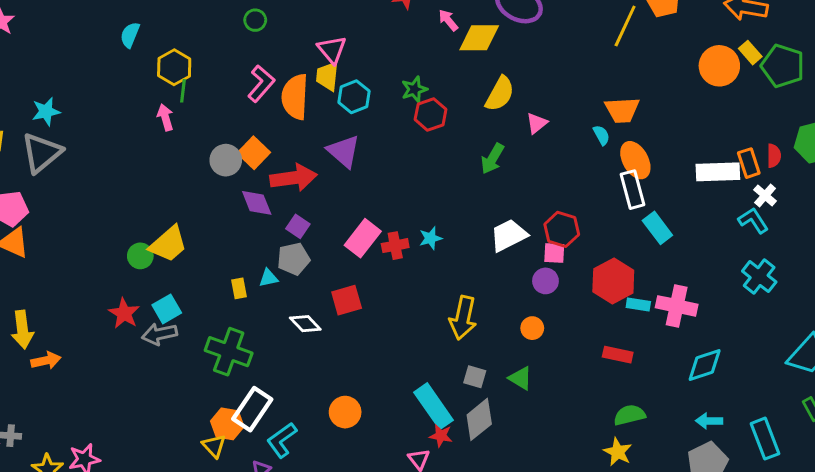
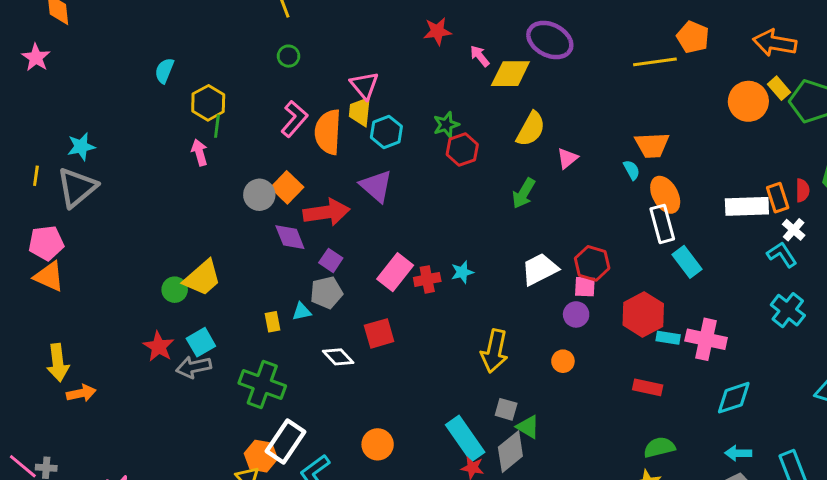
yellow line: (625, 26) -> (655, 62), turned 57
green triangle: (520, 378) -> (528, 427), moved

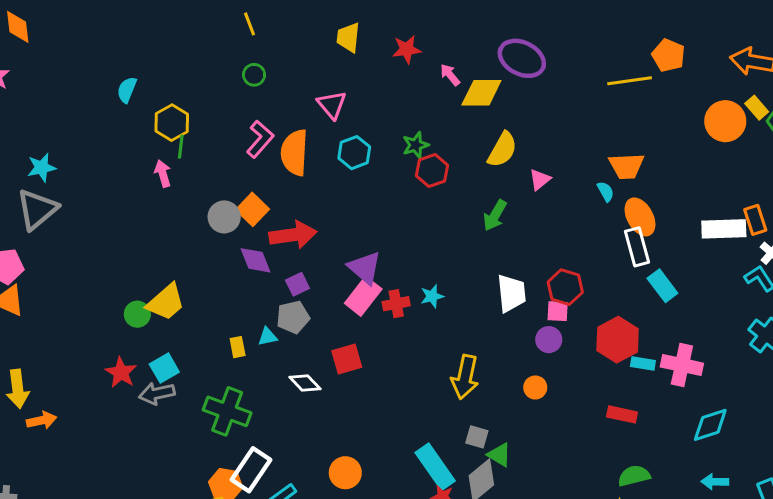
yellow trapezoid: (360, 112) -> (348, 37), moved
purple triangle: (376, 186) -> (365, 268), moved
purple square: (331, 260) -> (297, 284), turned 30
white trapezoid: (540, 269) -> (511, 293), turned 111

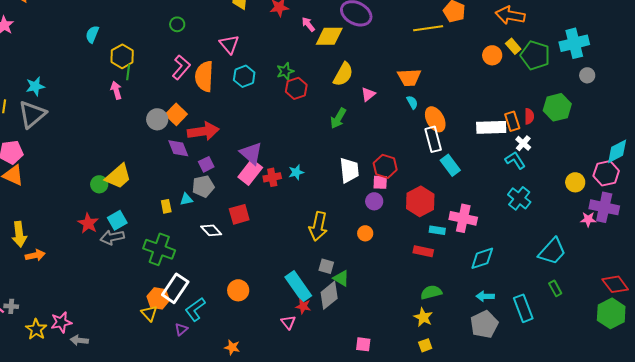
orange circle: (725, 121) -> (492, 55), size x0.7
orange trapezoid: (627, 166) -> (409, 77), moved
cyan rectangle: (643, 364) -> (437, 230), moved

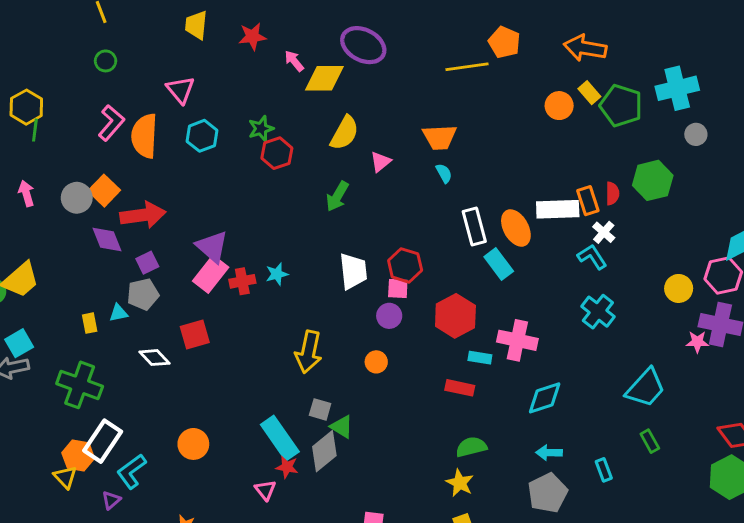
pink arrow: (116, 90) -> (26, 193), moved
orange ellipse: (435, 119) -> (516, 228), moved
cyan rectangle: (523, 308) -> (604, 470), size x0.6

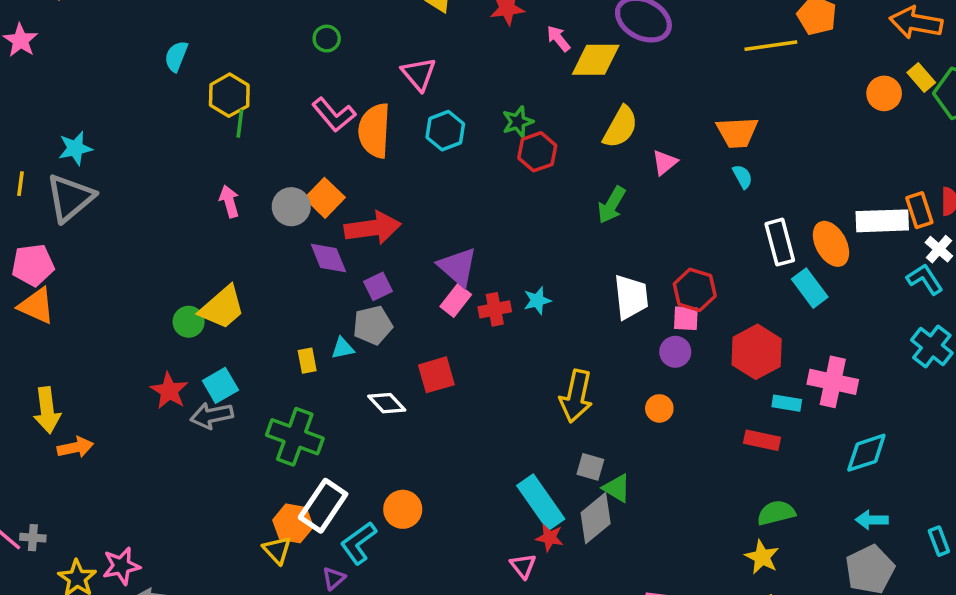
pink L-shape: (111, 123) -> (334, 115), turned 99
pink rectangle: (211, 274) -> (456, 300), size x0.7
orange circle: (193, 444) -> (403, 509), moved

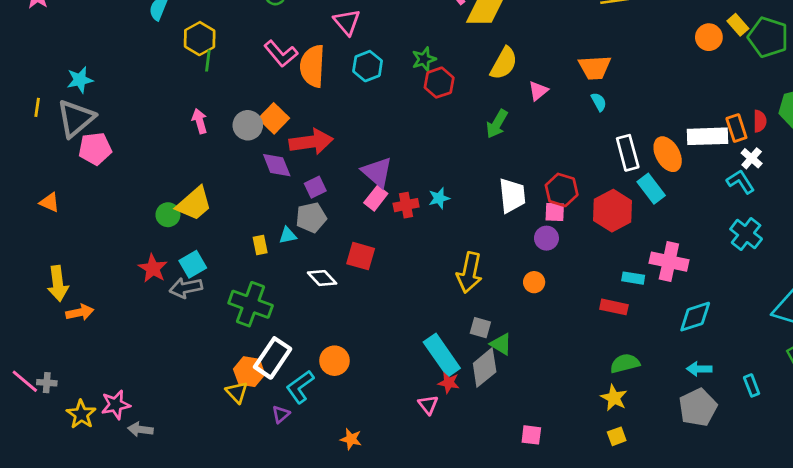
pink pentagon: (33, 265) -> (95, 149), moved
orange triangle: (36, 306) -> (50, 202), size x0.7
red hexagon: (757, 352) -> (613, 211), moved
red square: (436, 375) -> (361, 256), turned 32

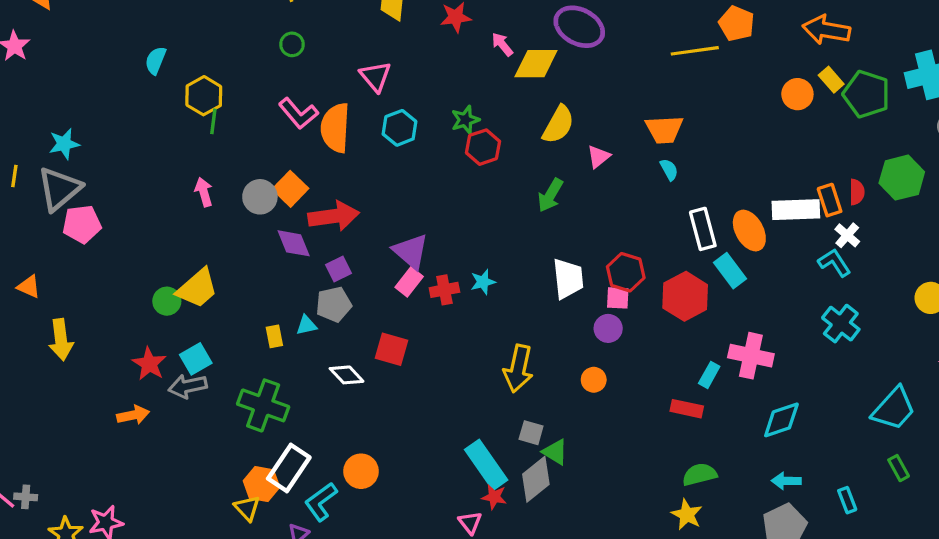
cyan rectangle: (633, 278) -> (709, 375), turned -70
yellow arrow: (58, 284) -> (61, 340), moved
orange arrow: (80, 312) -> (133, 415), moved

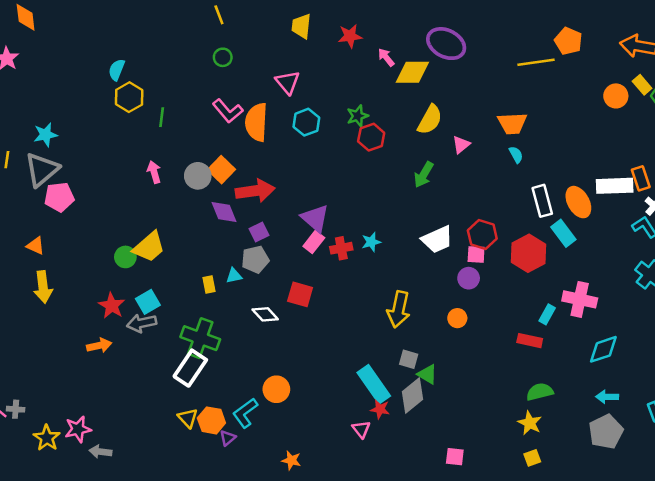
yellow hexagon: (204, 96) -> (129, 97), moved
white trapezoid: (568, 279) -> (437, 239), turned 72
orange triangle: (29, 287) -> (36, 246), moved
white rectangle: (289, 468) -> (190, 368), moved
orange hexagon: (262, 484) -> (211, 420), moved

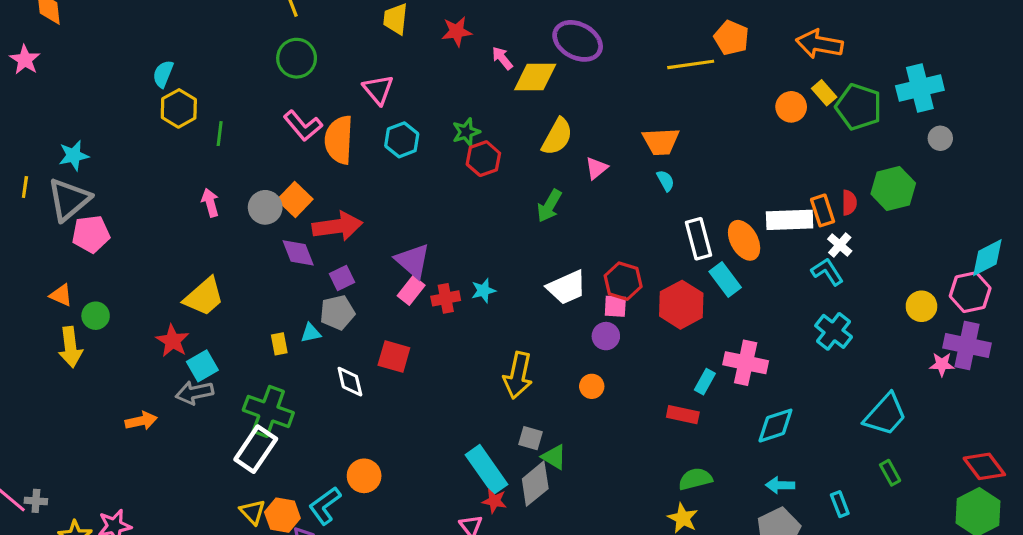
green circle: (223, 57) -> (297, 58), size x1.6
green circle: (125, 257) -> (96, 316), moved
red star: (112, 306) -> (173, 341), moved
white diamond: (265, 314) -> (350, 382), turned 30

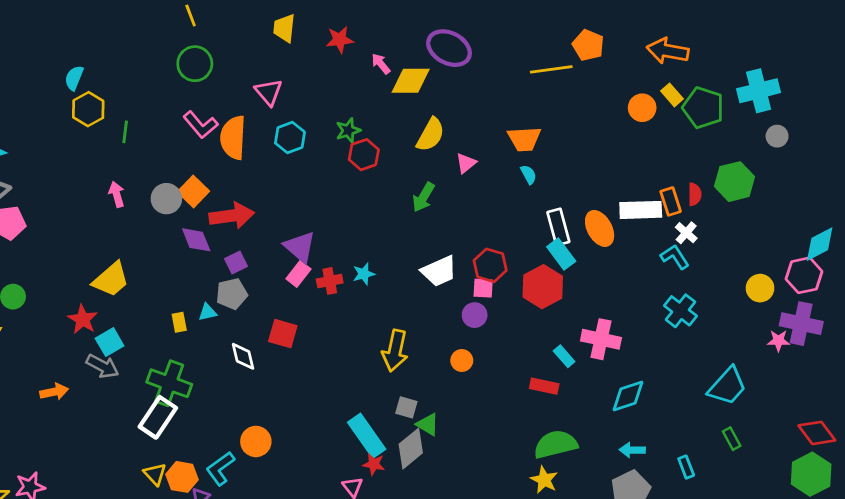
cyan rectangle: (725, 280) -> (561, 254), moved
cyan rectangle: (705, 382) -> (564, 356), turned -70
gray arrow: (194, 393) -> (102, 366), turned -140
green semicircle: (695, 479) -> (556, 444), size x1.4

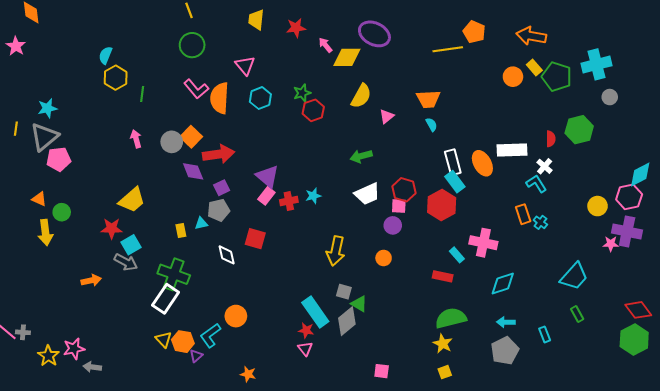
green arrow: (423, 197) -> (361, 156), moved, turned 45
orange rectangle: (671, 201) -> (523, 214), moved
cyan cross: (680, 311) -> (540, 222), size x0.6
red star: (83, 319) -> (112, 228), turned -30
red star: (374, 464) -> (306, 330), moved

